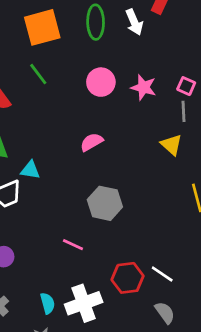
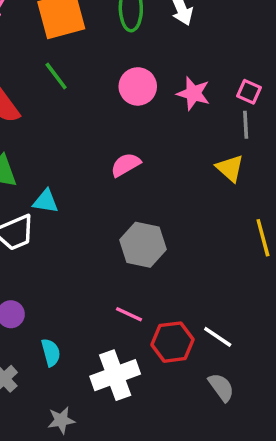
pink line: (73, 245) -> (129, 314), moved
cyan semicircle: (48, 303) -> (51, 352), moved

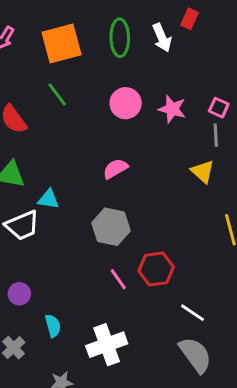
gray hexagon: (143, 245) -> (111, 227), moved
pink line: (129, 314) -> (118, 279), moved, turned 30
red hexagon: (173, 342) -> (156, 269), moved
gray semicircle: (221, 387) -> (195, 355), size x1.5

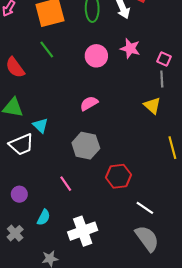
pink star: (172, 109) -> (130, 48), moved
cyan triangle: (48, 199) -> (40, 126), turned 35
pink line: (118, 279) -> (66, 184), moved
cyan semicircle: (53, 326) -> (44, 217), turned 42

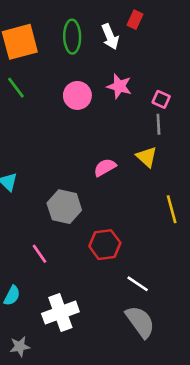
pink semicircle: (89, 103) -> (105, 167), moved

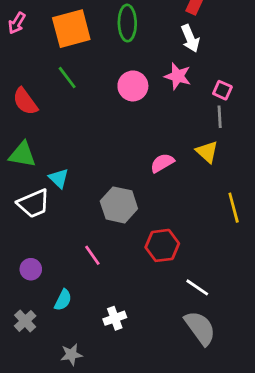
white arrow: (110, 37) -> (190, 38), moved
white cross: (60, 313) -> (115, 318), size x0.6

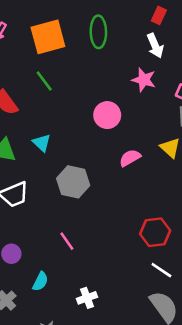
pink circle: (133, 86) -> (107, 115), moved
cyan triangle: (59, 178) -> (42, 143), moved
gray hexagon: (119, 205) -> (73, 182), moved
red hexagon: (162, 245) -> (155, 232), moved

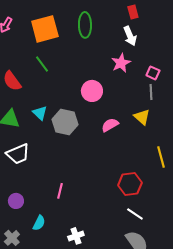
red rectangle: (159, 15) -> (133, 12), turned -40
pink star: (144, 80) -> (121, 63), turned 30
gray hexagon: (73, 182) -> (65, 122), moved
pink line: (67, 241) -> (60, 191), turned 49

